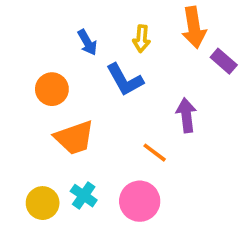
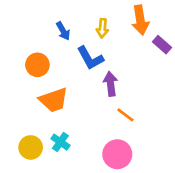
purple arrow: (186, 115) -> (111, 84), moved
orange line: (155, 153) -> (125, 115), moved
pink circle: (140, 201) -> (117, 154), moved

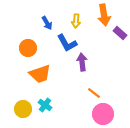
orange line: (125, 115) -> (94, 93), moved
pink circle: (117, 154) -> (103, 114), moved

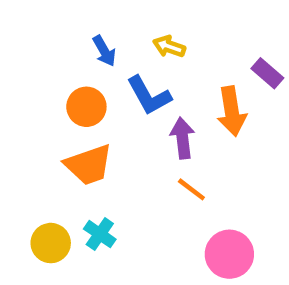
orange arrow: (104, 15) -> (232, 111), moved
yellow arrow: (76, 21) -> (169, 46), turned 104
orange circle: (28, 48) -> (86, 107), moved
orange line: (94, 93) -> (191, 189), moved

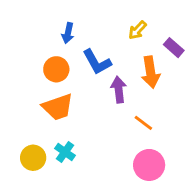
yellow arrow: (169, 46) -> (137, 30), moved, turned -66
blue arrow: (104, 51) -> (68, 33), turned 42
orange line: (191, 189) -> (143, 123), moved

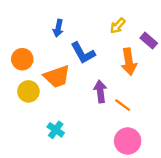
orange circle: (56, 69) -> (22, 59), moved
purple arrow: (119, 90) -> (100, 91), moved
orange trapezoid: (58, 107) -> (57, 77), moved
yellow circle: (33, 158) -> (28, 91), moved

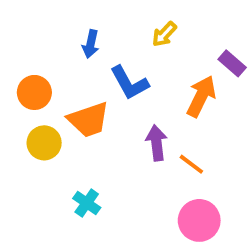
yellow arrow: (118, 26) -> (164, 34), moved
orange arrow: (129, 62) -> (201, 96), turned -145

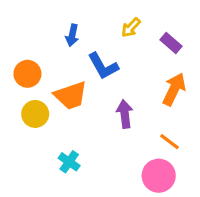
purple rectangle: (232, 63) -> (171, 43), moved
orange arrow: (201, 96) -> (174, 89), moved
orange line: (191, 164) -> (169, 142), moved

